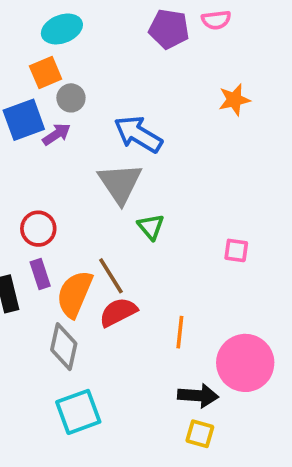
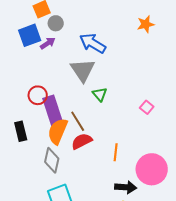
pink square: (236, 250) -> (147, 107), turned 32
purple rectangle: (40, 274) -> (53, 110), moved, size x1.8

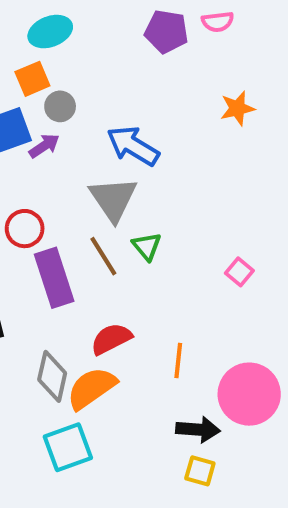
red circle: (38, 95) -> (25, 229), moved
brown line: (78, 121) -> (103, 256), moved
orange semicircle: (58, 131) -> (92, 388), moved, turned 32

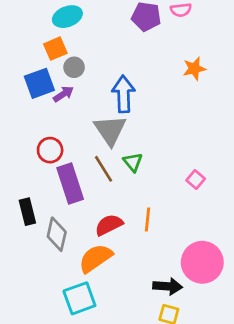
blue arrow: (133, 146) -> (123, 94), turned 57
orange line: (178, 361) -> (148, 220), moved
gray diamond: (52, 376) -> (57, 234), moved

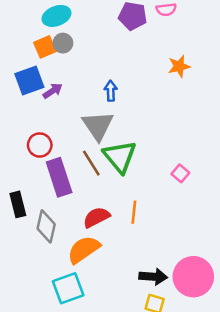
gray circle: (74, 67) -> (63, 43), moved
blue arrow: (123, 94) -> (111, 91), size x0.6
green triangle: (133, 162) -> (120, 157), size x1.8
pink circle: (202, 262) -> (193, 277), moved

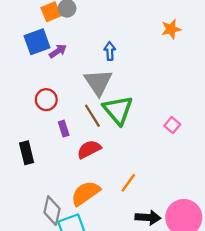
purple rectangle: (59, 177) -> (64, 129), size x0.5
orange line: (134, 212) -> (128, 183), moved, turned 30
red semicircle: (96, 217) -> (89, 149), moved
gray diamond: (46, 226) -> (52, 211), moved

